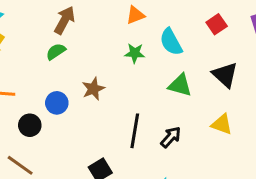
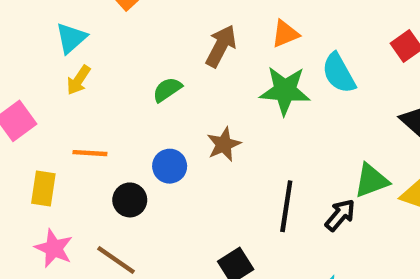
brown arrow: (65, 20) -> (221, 46), moved
green star: (135, 53) -> (285, 91), size x1.6
green triangle: (180, 85) -> (371, 181), moved, turned -35

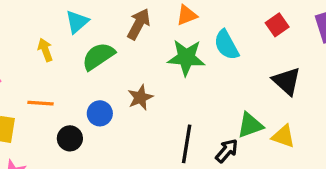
cyan triangle: (71, 38) -> (77, 22), moved
yellow arrow: (79, 80) -> (45, 50), moved, turned 125
green semicircle: (167, 90) -> (98, 56), size x1.5

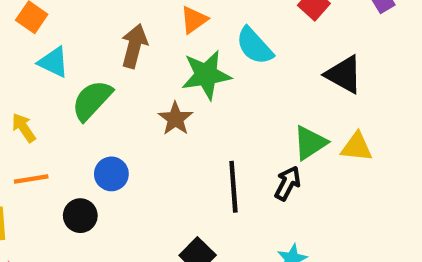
cyan triangle: (77, 22) -> (54, 62), turned -40
yellow arrow: (45, 50) -> (24, 128), moved
brown star: (140, 97) -> (175, 119), moved

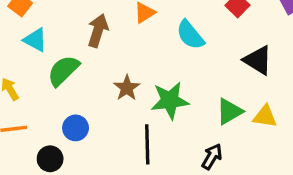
green star: (206, 75) -> (170, 100), moved
black arrow: (288, 183) -> (212, 157), moved
black line: (233, 187) -> (147, 144), moved

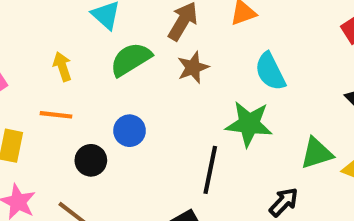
cyan semicircle: (190, 35) -> (270, 71), moved
brown star: (127, 88) -> (193, 67), moved

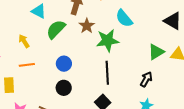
green star: (249, 124) -> (108, 40), moved
black circle: (91, 160) -> (64, 88), moved

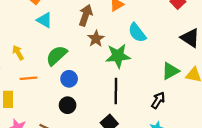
green semicircle: (56, 29) -> (57, 56), moved
yellow arrow: (24, 41) -> (18, 53), moved

